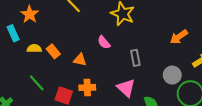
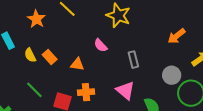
orange star: (30, 14) -> (36, 19), moved
yellow semicircle: (34, 49) -> (30, 55), turned -112

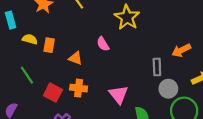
yellow semicircle: (30, 55) -> (30, 39), turned 120
orange rectangle: (50, 57) -> (49, 45), turned 40
gray rectangle: (133, 60) -> (157, 67), moved

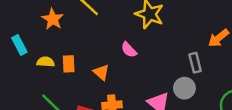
orange triangle: (75, 58) -> (101, 72), turned 32
gray circle: (168, 89) -> (184, 88), moved

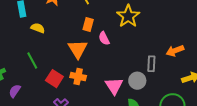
orange rectangle: (69, 64) -> (88, 24), moved
orange triangle: (101, 72) -> (78, 49), size x1.5

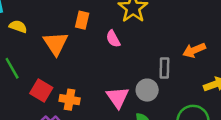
pink semicircle: (104, 38) -> (113, 39), moved
orange triangle: (78, 49) -> (56, 43), moved
orange cross: (78, 77) -> (70, 100), moved

